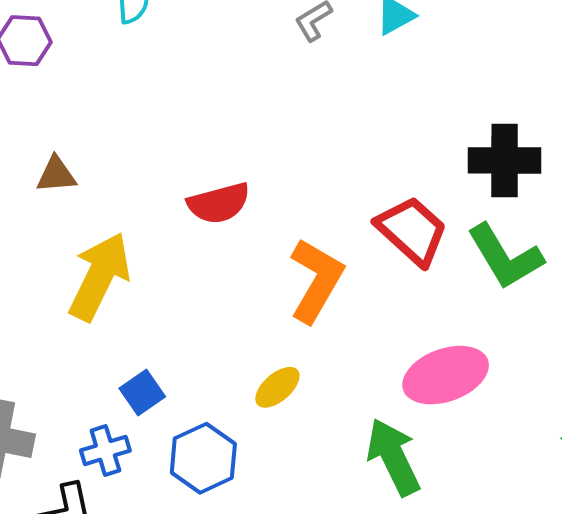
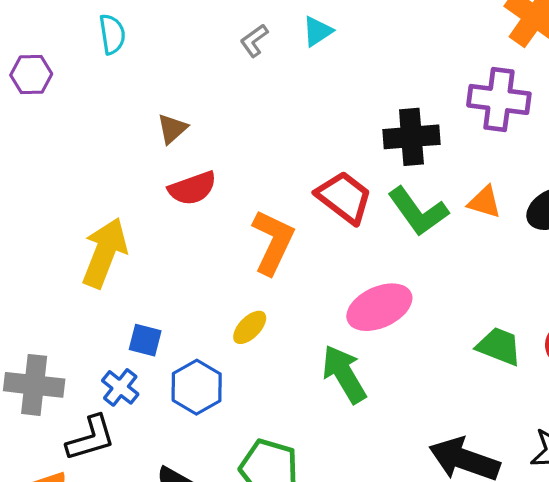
brown triangle: (56, 175) -> (172, 129), moved, turned -32
blue square: (142, 393) -> (145, 340), turned -36
blue cross: (105, 450) -> (120, 387), turned -30

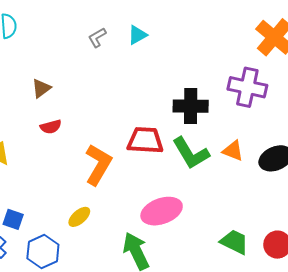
red semicircle: (192, 188) -> (51, 127), size x0.7
red trapezoid: (344, 197) -> (145, 140), turned -39

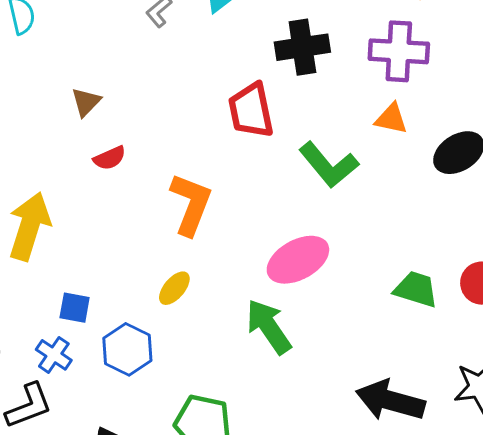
black cross: (191, 106) -> (302, 47), moved
red trapezoid: (145, 140) -> (251, 110), moved, turned -96
orange triangle: (233, 151) -> (391, 119), moved

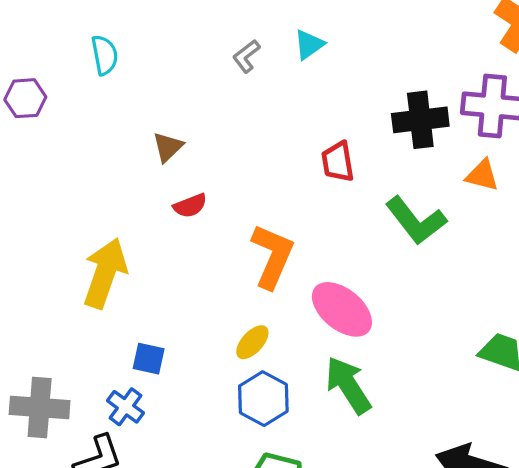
black cross: (302, 47) -> (420, 120), moved
red trapezoid: (251, 110) -> (338, 162), size x0.7
pink ellipse: (298, 260) -> (342, 309), moved, turned 66
blue hexagon: (127, 349) -> (263, 399), moved

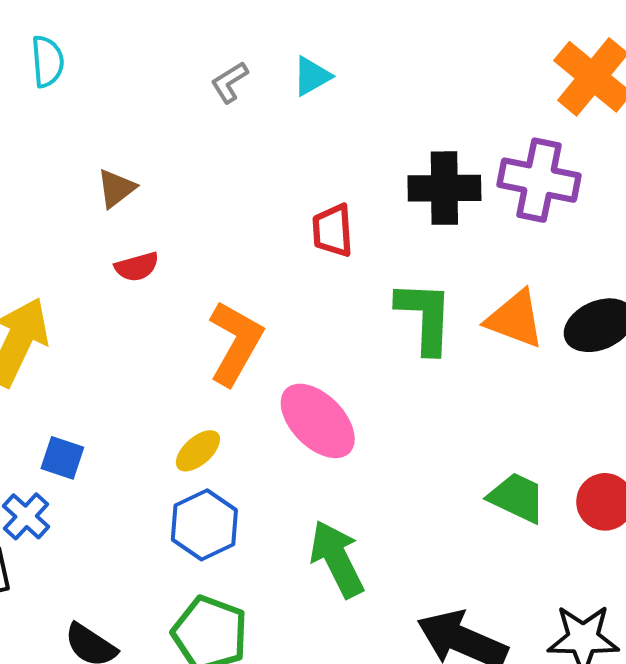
orange triangle: (482, 175) -> (515, 319), moved, size x1.4
green L-shape: (416, 221) -> (425, 317), turned -146
green arrow: (348, 385) -> (337, 559), moved

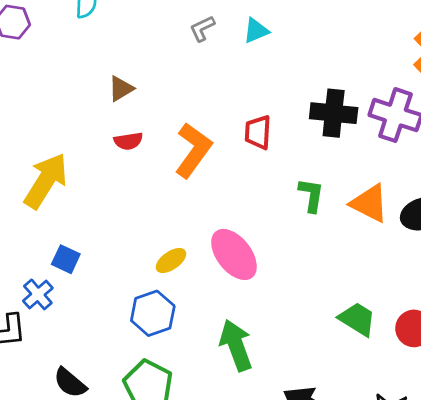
green L-shape: (425, 317) -> (311, 195), size x0.7
orange L-shape: (235, 343) -> (193, 150), moved
yellow ellipse: (198, 451) -> (171, 260), moved

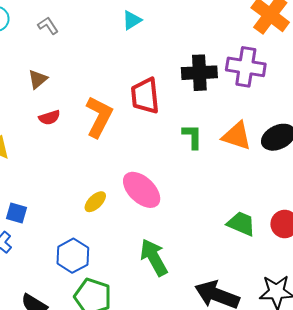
gray L-shape: (202, 28) -> (48, 26), moved, turned 90
red trapezoid: (258, 132) -> (145, 96), size x1.4
blue hexagon: (153, 313) -> (73, 256), moved

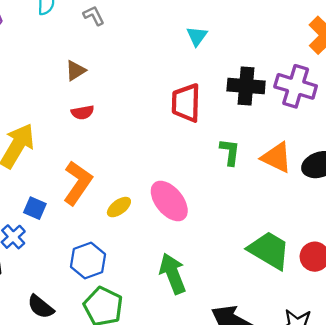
cyan triangle: (132, 20) -> (197, 36), moved, turned -30
orange L-shape: (99, 117) -> (78, 183), moved
green trapezoid: (241, 224) -> (269, 250), size x1.4

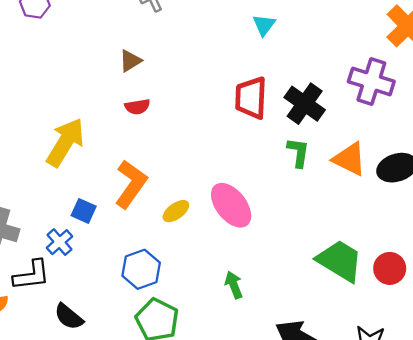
black cross: (246, 86) -> (305, 104), moved, turned 30
green arrow: (173, 274) -> (234, 285), size x0.6
black semicircle: (41, 307) -> (69, 317), moved

